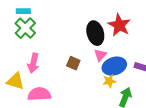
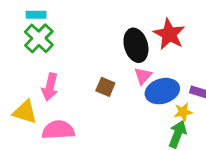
yellow star: (109, 81) -> (183, 112), moved

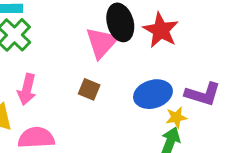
black ellipse: (136, 45) -> (120, 22), moved
pink triangle: (143, 76) -> (102, 43), moved, size x1.6

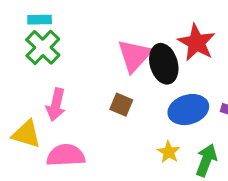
black ellipse: (120, 22) -> (164, 64), moved
yellow star: (176, 117) -> (169, 152), moved, turned -30

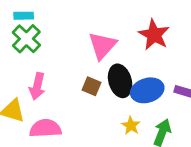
black ellipse: (164, 64) -> (120, 81), moved

